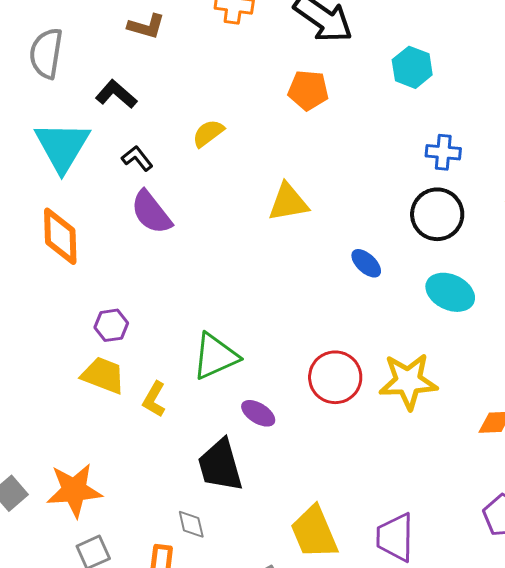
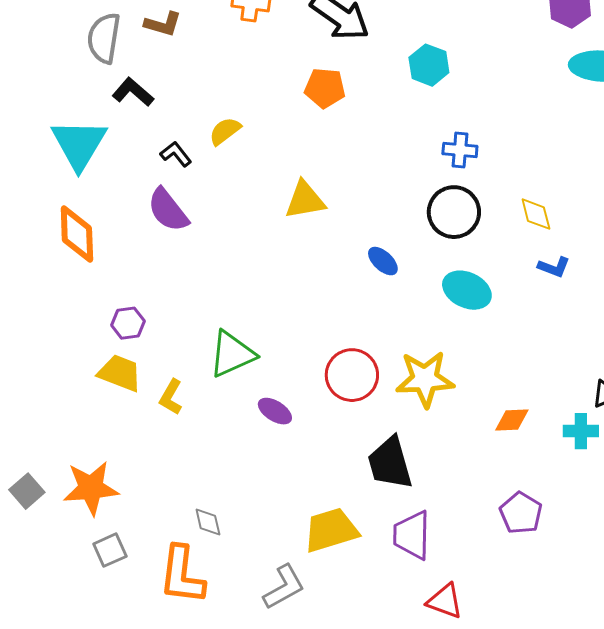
gray semicircle: (46, 53) -> (104, 38), moved
black L-shape: (137, 158) -> (176, 154), moved
black trapezoid: (220, 465) -> (390, 463), moved
yellow trapezoid: (314, 532) -> (331, 530), turned 96

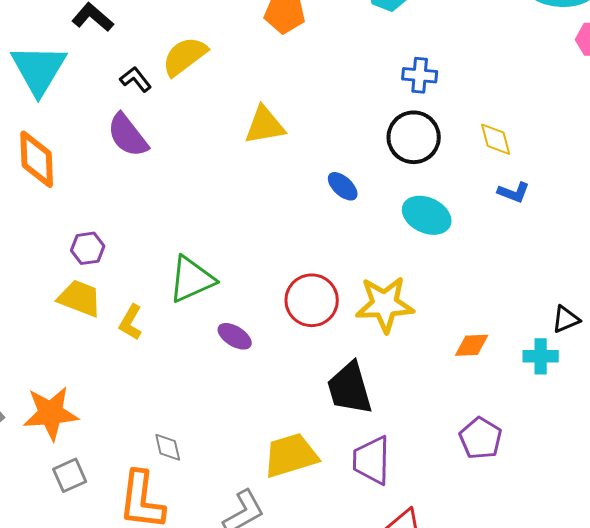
yellow semicircle: (225, 131) -> (185, 56), size x1.4

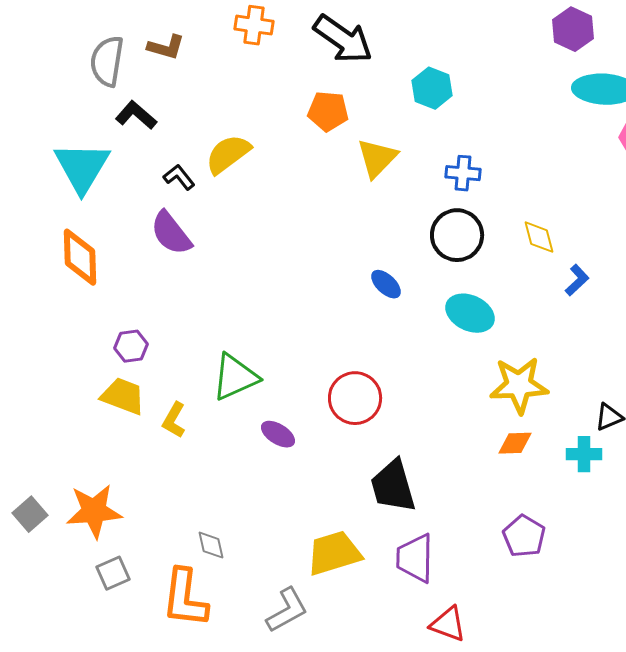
yellow triangle: (265, 125) -> (377, 158), moved, turned -36
blue L-shape: (514, 192) -> (577, 280), moved, turned -64
yellow star: (385, 304) -> (519, 385), moved

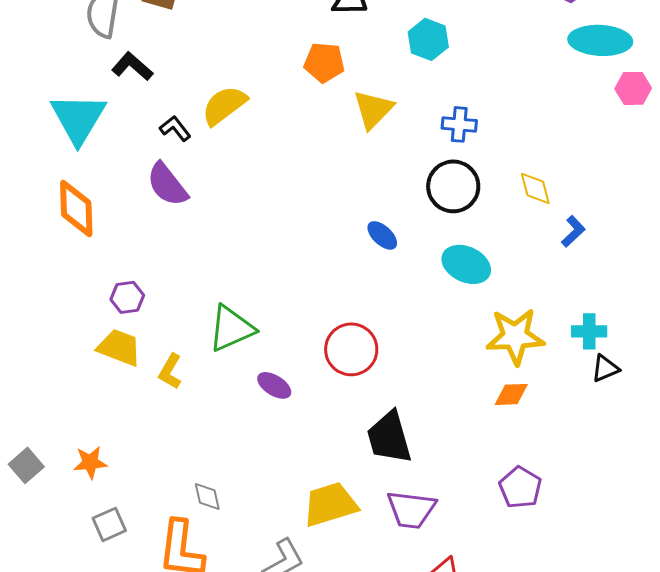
cyan cross: (584, 454) -> (589, 331), moved
orange star: (94, 511) -> (90, 462), size x0.6
purple trapezoid: (415, 558) -> (411, 509), turned -84

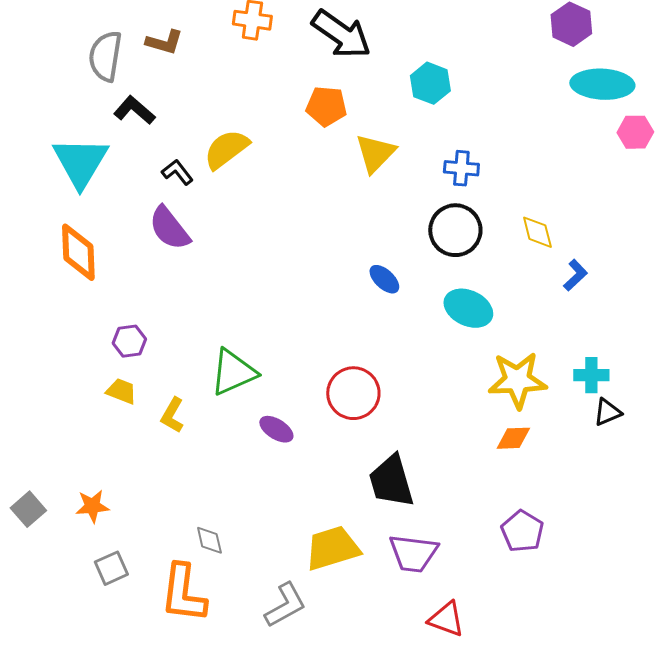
yellow trapezoid: (119, 347) -> (121, 391), size x0.7

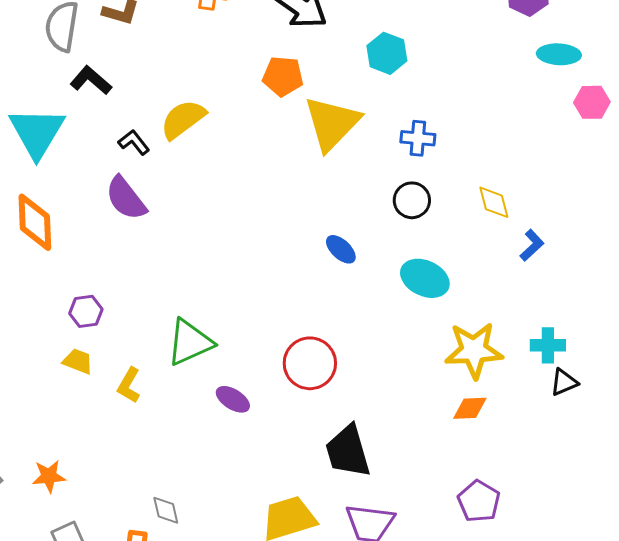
cyan ellipse: (602, 84) -> (559, 54), size x0.7
yellow triangle: (375, 153) -> (332, 123), size x1.4
black circle: (455, 230) -> (412, 200), size x0.7

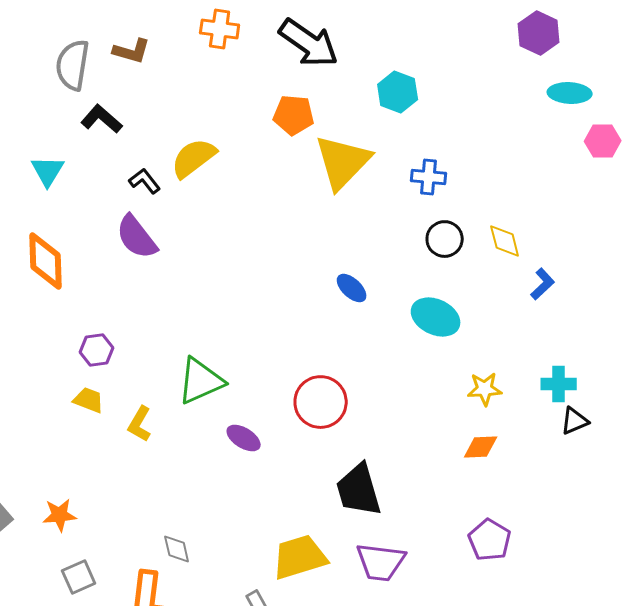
cyan triangle: (37, 132) -> (48, 171), size x0.6
black circle: (412, 200) -> (445, 239), moved
yellow star: (474, 350) -> (485, 389), size x0.6

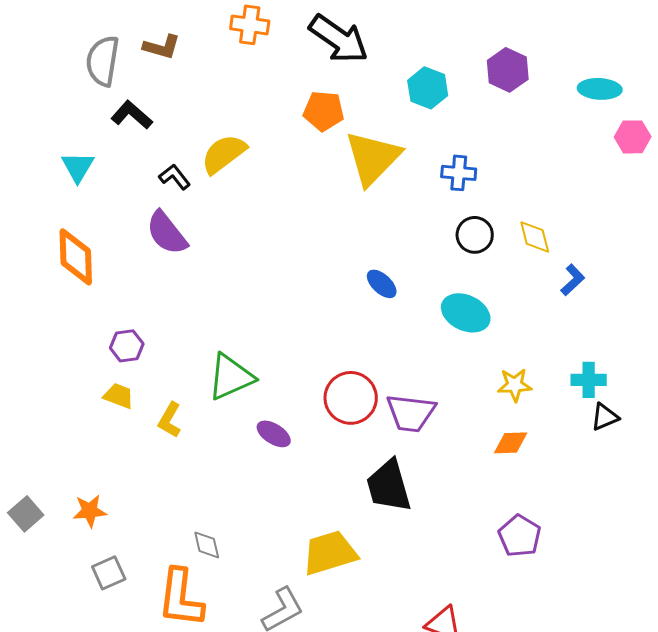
purple hexagon: (539, 33) -> (508, 70), moved
purple trapezoid: (381, 562) -> (411, 413), moved

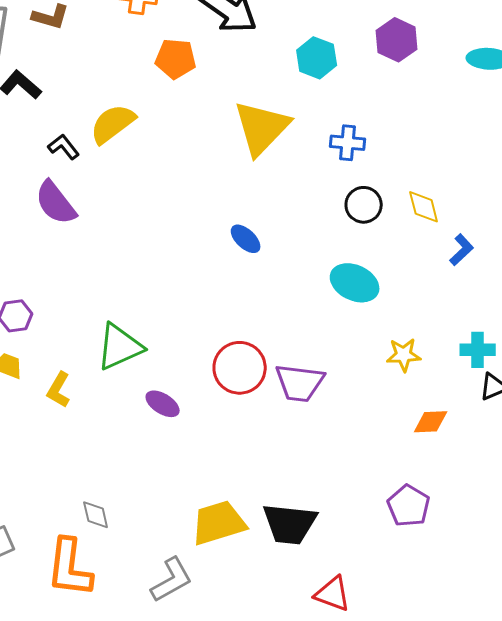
orange pentagon: (324, 111) -> (176, 59), moved
blue ellipse: (382, 284) -> (246, 239), moved
orange diamond: (511, 443) -> (431, 422), moved
black trapezoid: (389, 486) -> (290, 524), moved, turned -68

